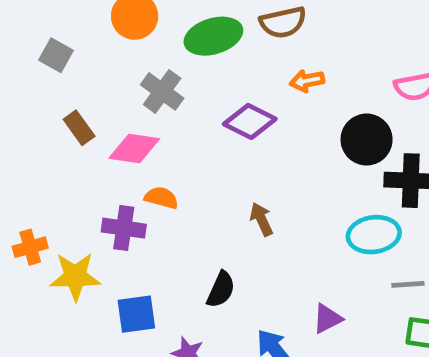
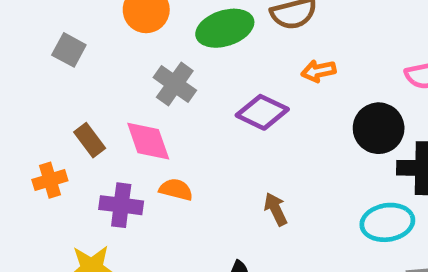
brown rectangle: (79, 128) -> (90, 140), moved
pink diamond: (134, 148) -> (148, 141), turned 63
purple cross: (124, 228) -> (121, 205), moved
orange cross: (30, 247) -> (50, 180), moved

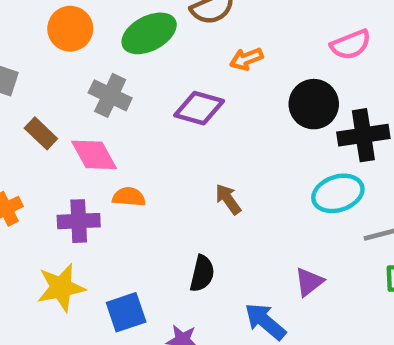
brown rectangle: (90, 140) -> (41, 133), moved

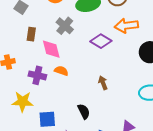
orange arrow: (246, 59) -> (126, 26), size x1.6
brown rectangle: (41, 133) -> (31, 34), turned 40
black semicircle: (202, 274) -> (84, 111), turned -56

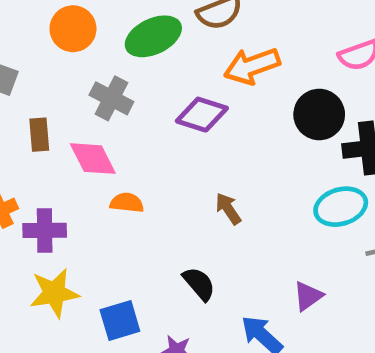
purple cross: (37, 75) -> (45, 230), moved

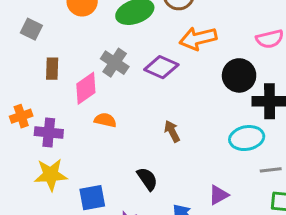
gray cross: (111, 98) -> (115, 63), moved
pink diamond: (93, 159) -> (86, 88), turned 76

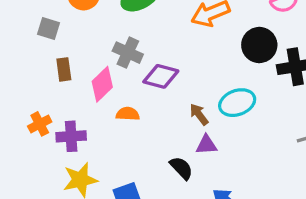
gray square: (31, 29) -> (48, 28), moved
purple diamond: (161, 67) -> (161, 76), moved
cyan ellipse: (247, 138) -> (237, 103), moved
purple triangle: (219, 195) -> (206, 145), moved, turned 35

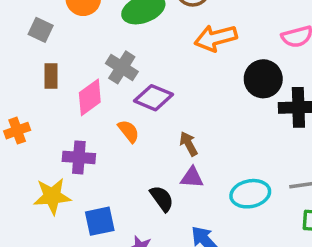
cyan ellipse: (237, 103) -> (250, 194), moved
orange semicircle: (128, 114) -> (129, 131), moved, turned 40
purple cross: (71, 136) -> (79, 157), moved

